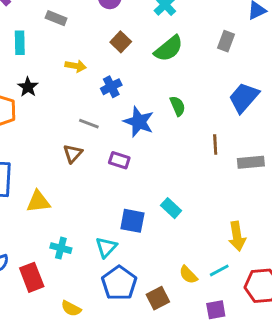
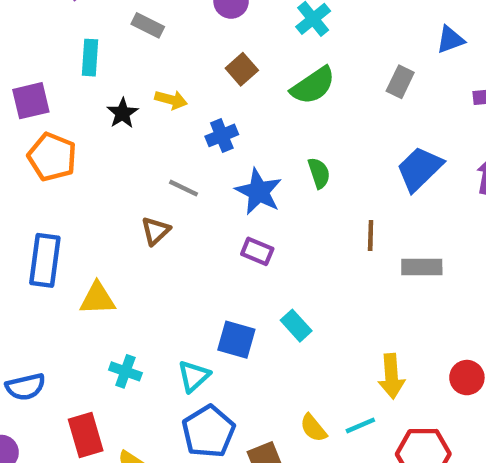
black star: (28, 87) -> (123, 113), moved
purple rectangle: (119, 160) -> (257, 251), moved
red rectangle: (32, 277) -> (86, 435), moved

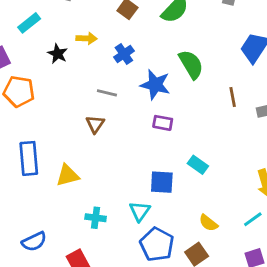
cyan rectangle: (90, 58) -> (29, 23), turned 60
green semicircle: (319, 173) -> (191, 64), size x1.5
yellow semicircle: (313, 428) -> (208, 223), moved

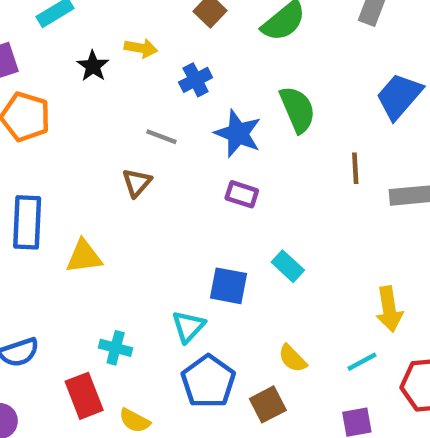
cyan cross: (96, 218) -> (116, 348), moved

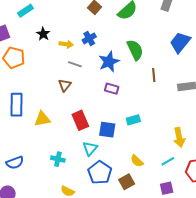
yellow arrow: (141, 48) -> (66, 44), moved
blue star: (238, 134) -> (109, 62), turned 30
brown line: (355, 168) -> (154, 75), moved
cyan rectangle: (288, 266) -> (133, 120), turned -56
red rectangle: (84, 396) -> (80, 120), moved

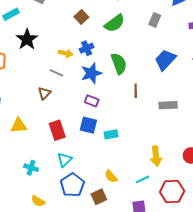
black star: (43, 34) -> (27, 39), size x1.5
blue cross: (89, 38) -> (87, 48), moved
yellow arrow: (66, 44) -> (66, 53), moved
blue square: (107, 130) -> (88, 125), moved

